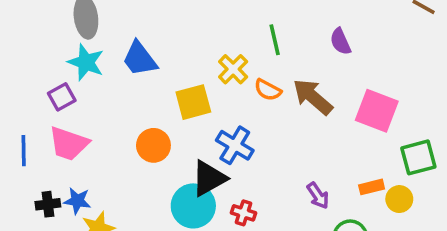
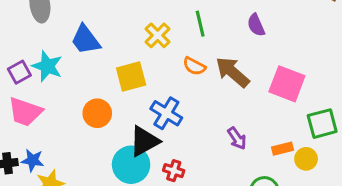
cyan star: (86, 62) -> (47, 66), moved
yellow cross: (233, 69) -> (158, 35), moved
purple arrow: (318, 196) -> (237, 138), moved

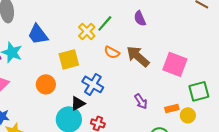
green line: (200, 24) -> (105, 23), moved, turned 54
purple semicircle: (256, 25) -> (140, 18), moved
black triangle: (144, 141) -> (78, 103), size x0.7

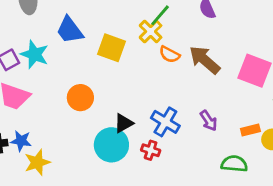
yellow cross: (87, 31) -> (151, 31), moved
yellow square: (69, 59) -> (111, 48), moved, turned 35
blue cross: (93, 84) -> (165, 122), moved

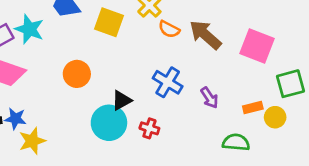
blue cross: (165, 122) -> (168, 82), moved

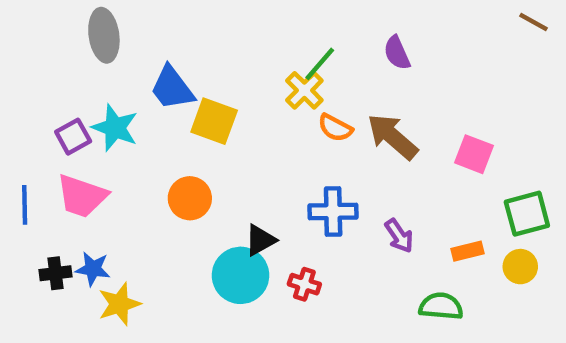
yellow square: (109, 22) -> (214, 121), moved
pink square: (257, 46) -> (474, 154), size x0.7
blue cross: (168, 82) -> (333, 211), turned -32
yellow circle: (275, 117) -> (520, 267), moved

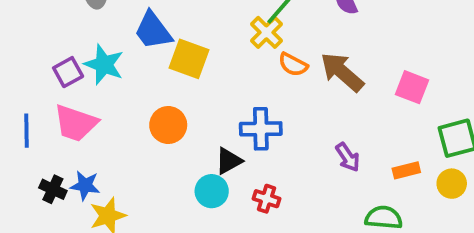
blue cross: (333, 211) -> (261, 129), moved
black cross: (55, 273) -> (53, 189), turned 32
cyan circle: (241, 275) -> (212, 191), size x0.7

